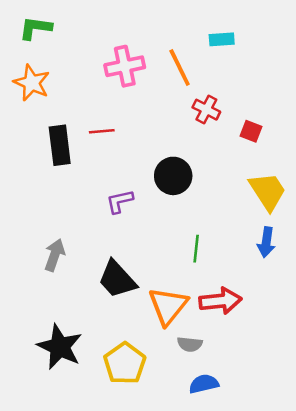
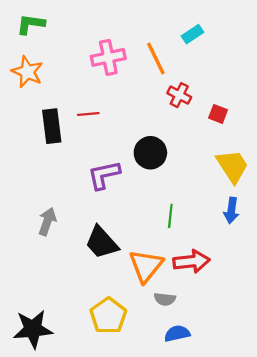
cyan rectangle: (222, 39) -> (193, 34), turned -30
purple L-shape: (120, 201) -> (104, 175), size x1.4
black star: (60, 347) -> (33, 329), moved, turned -30

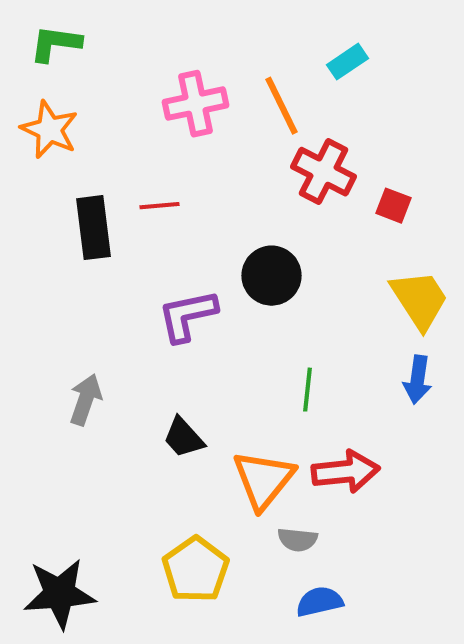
red cross: (179, 95) -> (324, 172), size x1.4
black trapezoid: (102, 243) -> (184, 438), size x0.7

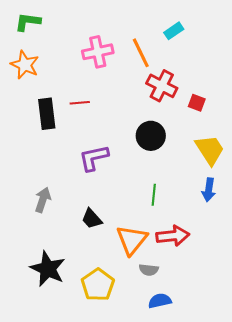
black circle: (272, 276) -> (151, 136), moved
black star: (60, 594) -> (48, 269), moved, turned 30

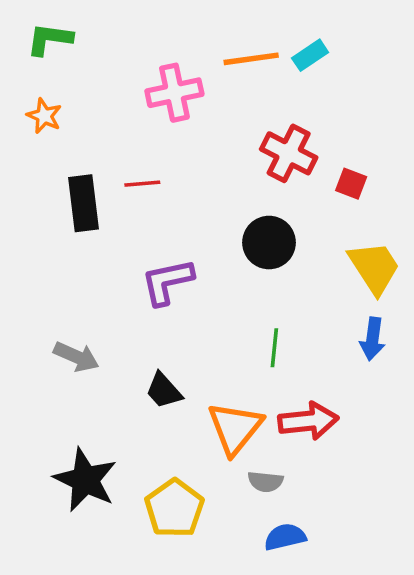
orange line: (141, 53) -> (251, 59), moved, turned -72
orange star: (25, 65) -> (44, 116), size x0.7
gray arrow: (43, 200) -> (76, 357), turned 95

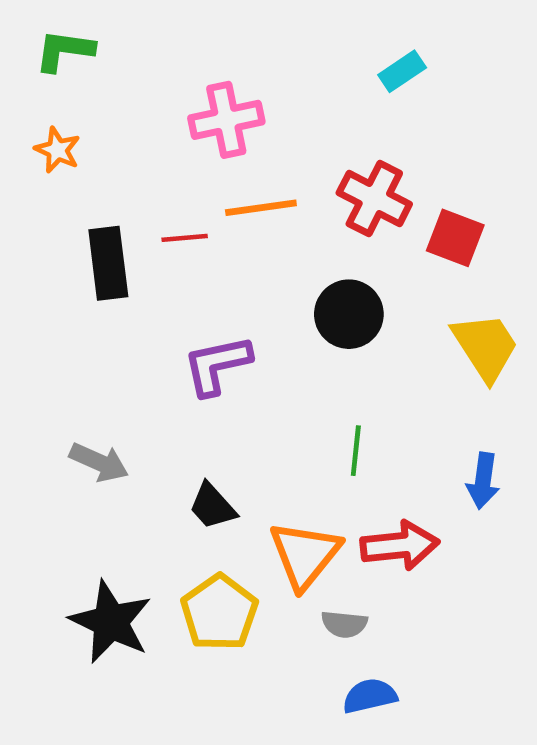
orange line: (251, 59) -> (261, 208), moved
red square: (351, 184) -> (455, 238), size x1.4
blue arrow: (372, 339) -> (483, 481), moved
yellow pentagon: (174, 508) -> (219, 613), moved

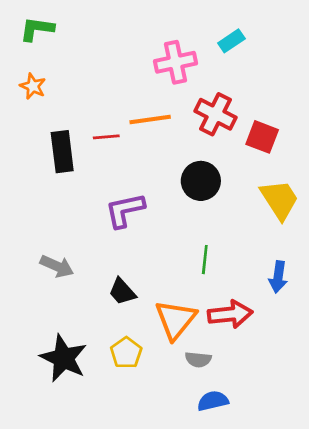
pink cross: (226, 120) -> (175, 62), moved
yellow pentagon: (219, 613) -> (126, 353), size x0.7

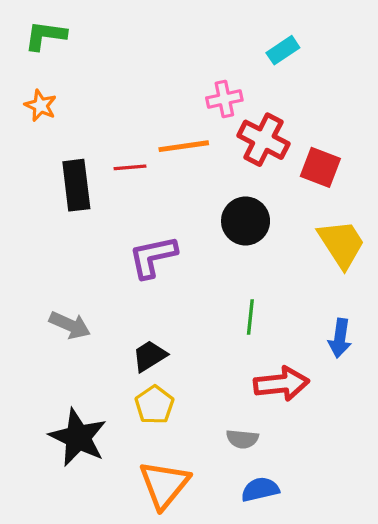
pink cross: (175, 62) -> (224, 99), moved, size x0.7
black trapezoid: (122, 292) -> (150, 356), turned 100
orange triangle: (175, 320) -> (164, 485), moved
yellow pentagon: (126, 353) -> (154, 405), moved

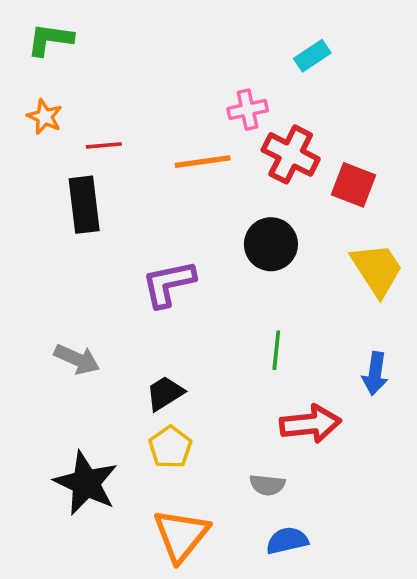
red line: (130, 167) -> (104, 145), moved

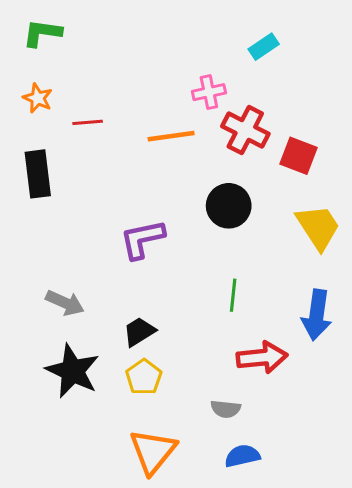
black rectangle: (84, 205) -> (38, 174), moved
blue arrow: (375, 374) -> (317, 315), size x1.4
black star: (86, 483) -> (73, 371), moved

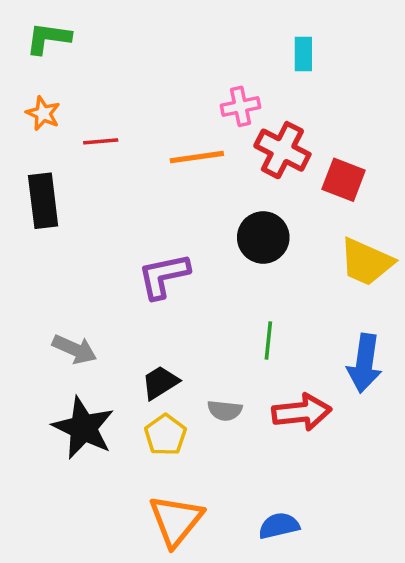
cyan rectangle: (264, 47) -> (303, 54), turned -56
yellow trapezoid: (318, 227) -> (366, 262), turned 147
gray semicircle: (226, 409) -> (225, 410), moved

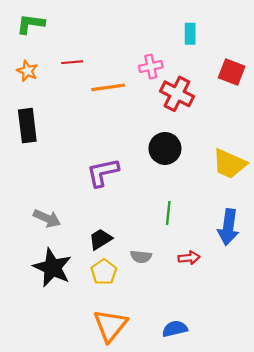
red line: (101, 141) -> (72, 62), moved
orange line: (197, 157) -> (108, 87), moved
red square: (344, 180) -> (232, 72), moved
red arrow: (302, 412) -> (189, 258), size x0.6

